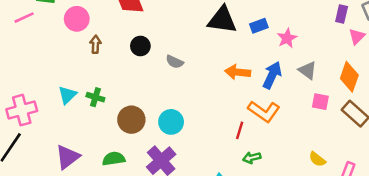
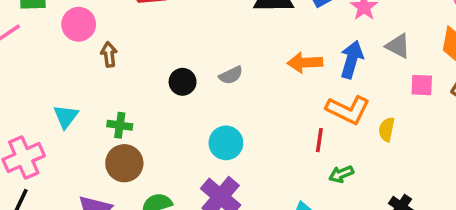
black circle: (140, 46) -> (183, 82), moved
gray semicircle: (175, 62) -> (231, 75), moved, turned -42
cyan triangle: (67, 95) -> (66, 116), moved
brown circle: (131, 120) -> (124, 163), moved
yellow semicircle: (317, 159) -> (387, 129), moved, turned 72

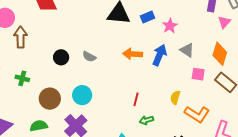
brown arrow: (109, 55) -> (21, 37), size x1.5
gray semicircle: (231, 75) -> (89, 57), turned 48
orange L-shape: (348, 110) -> (197, 114), moved
brown circle: (124, 163) -> (50, 99), moved

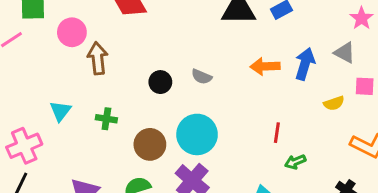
pink star: (170, 26) -> (362, 18), moved
cyan circle: (82, 95) -> (197, 134), size x1.4
yellow semicircle: (175, 97) -> (334, 103), moved, turned -120

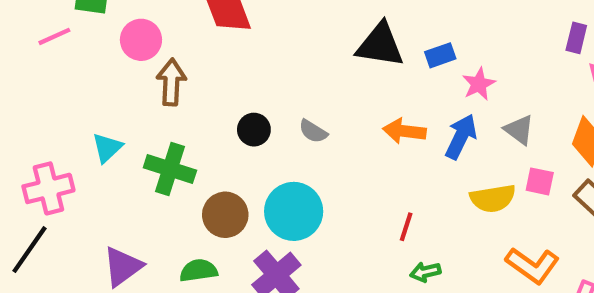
pink star: (362, 18) -> (479, 84), moved
yellow semicircle: (334, 103) -> (493, 198), size x1.5
green cross: (106, 119) -> (170, 169), size x1.6

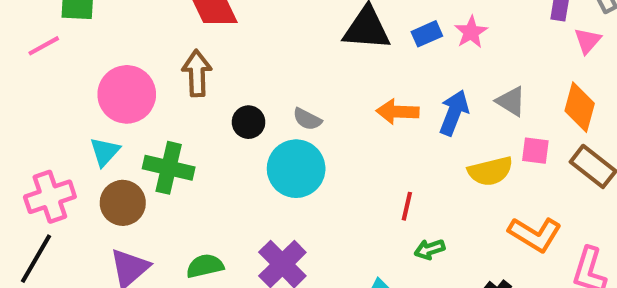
pink circle: (141, 40) -> (127, 94), moved, size x1.4
brown arrow: (171, 82) -> (197, 73), moved
pink star: (479, 84) -> (471, 32), moved
cyan circle: (294, 211) -> (296, 169), moved
brown circle: (225, 215) -> (123, 203), moved

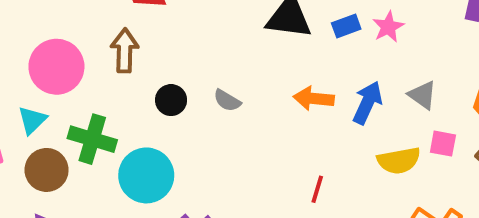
cyan circle: (296, 169) -> (146, 175), moved

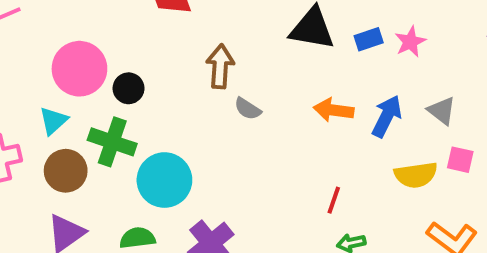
brown arrow: (125, 51) -> (220, 66), moved
black circle: (171, 100) -> (129, 88), moved

